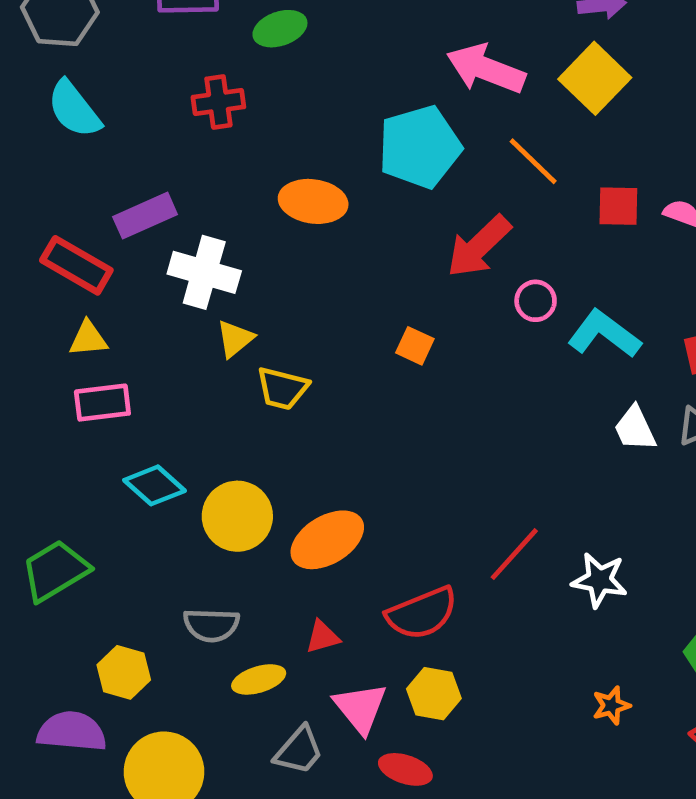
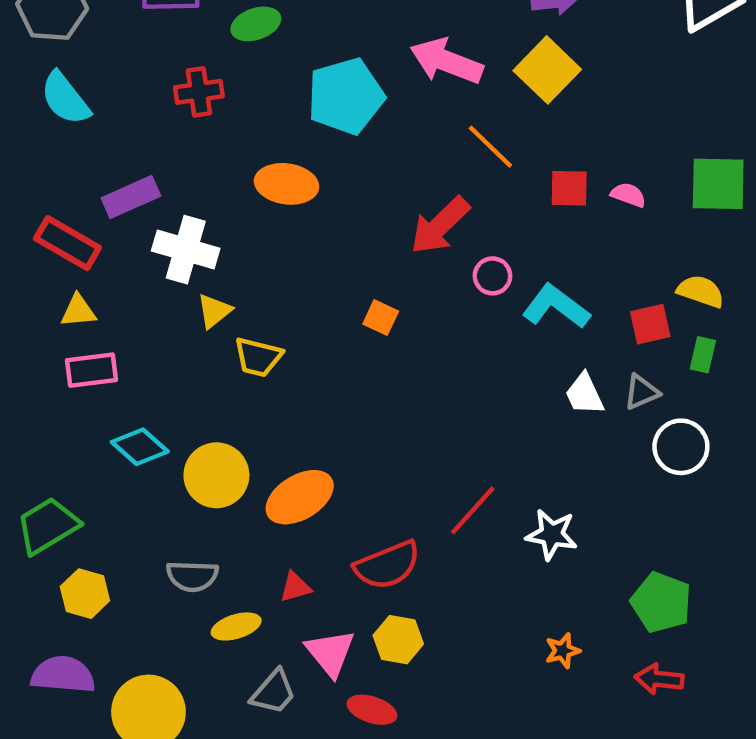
cyan pentagon: (420, 147) -> (346, 96), moved
yellow hexagon: (124, 672) -> (85, 594), moved

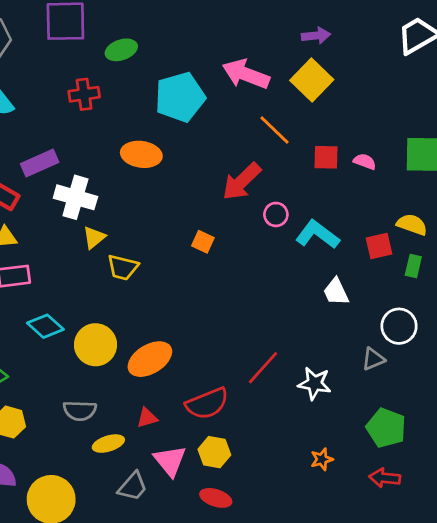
gray triangle: (641, 392) -> (373, 359), moved
red ellipse: (372, 710) -> (216, 498), moved

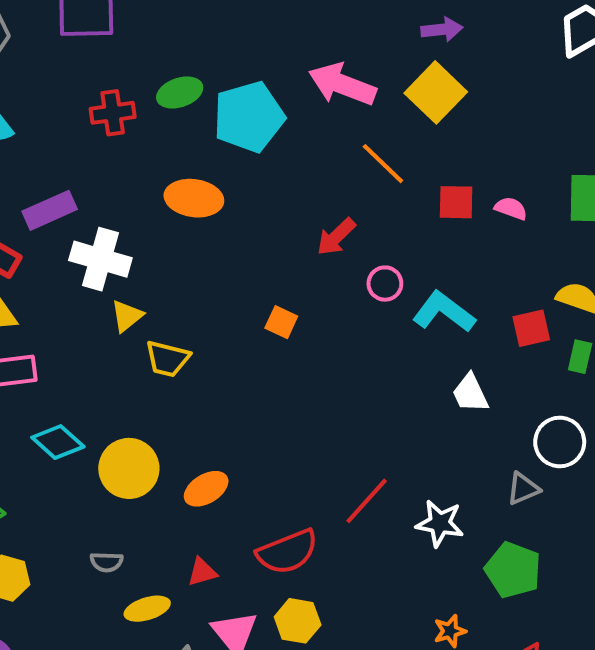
green ellipse: (121, 50) -> (180, 92), moved
red arrow: (242, 182) -> (336, 237), size x0.7
orange ellipse: (150, 359) -> (206, 489), size x0.7
gray semicircle: (80, 411) -> (107, 562), size x0.7
green pentagon: (386, 428) -> (513, 570), moved

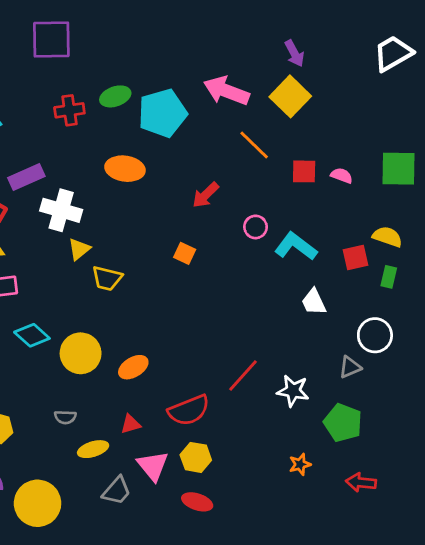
purple arrow: (442, 29) -> (294, 53), turned 68
red arrow: (336, 237) -> (206, 195), moved

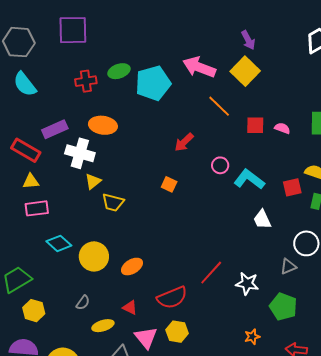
orange ellipse: (125, 169) -> (103, 125), moved
gray semicircle: (65, 417) -> (83, 303), turned -56
red triangle: (131, 424) -> (130, 308), turned 42

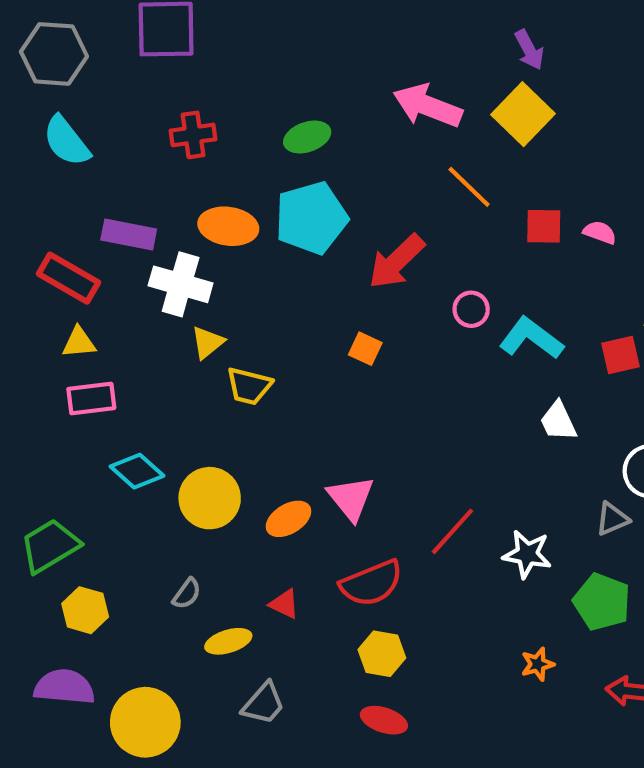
green ellipse: (119, 71) -> (307, 137), moved
cyan pentagon: (153, 83) -> (311, 218), moved
purple rectangle: (55, 129) -> (129, 235), turned 35
red arrow: (184, 142) -> (396, 262), size x1.4
pink triangle: (146, 338) -> (351, 498), moved

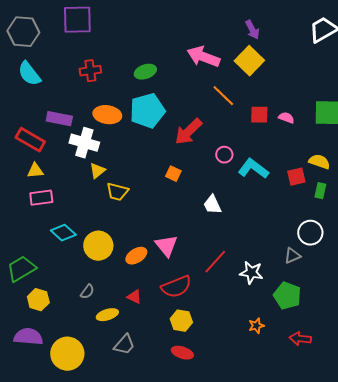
white trapezoid: (558, 421) -> (212, 205), moved

